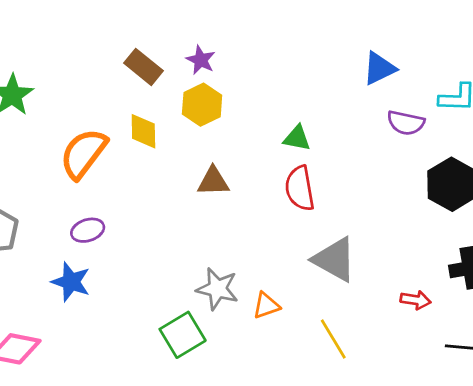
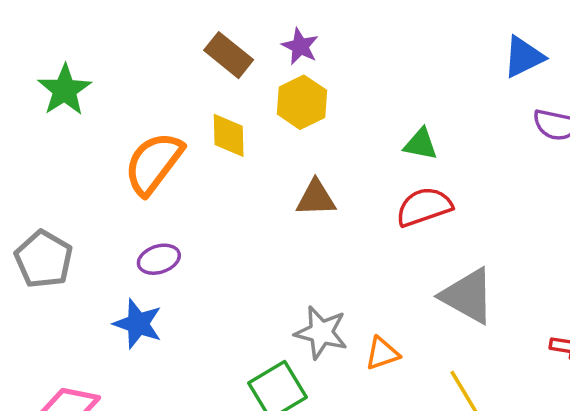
red semicircle: (300, 188) -> (424, 207), turned 81

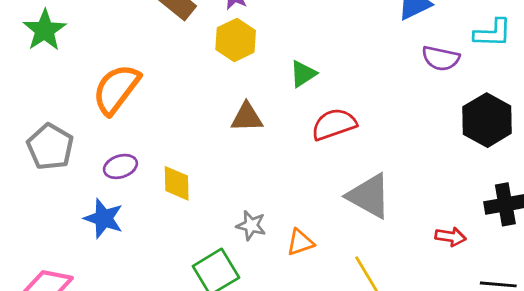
yellow diamond: (229, 135) -> (177, 183), moved
green triangle: (421, 144) -> (303, 74), moved, turned -44
gray pentagon: (44, 259) -> (50, 147), moved
gray star: (321, 333) -> (251, 225), size x0.7

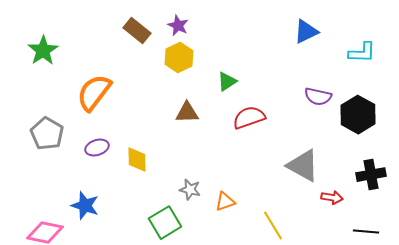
purple semicircle: (441, 58) -> (318, 97), moved
gray triangle: (369, 196) -> (303, 166), moved
blue star: (104, 218) -> (85, 206), moved

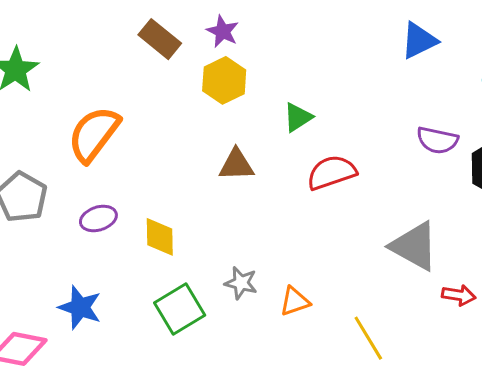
green square: (165, 223) -> (180, 309), moved

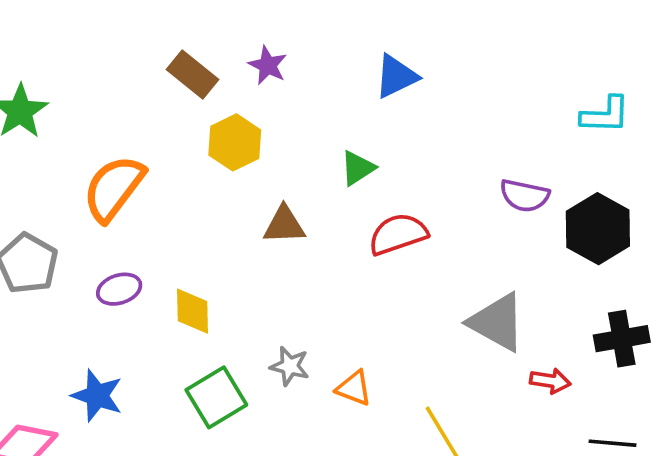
blue triangle: (419, 41) -> (396, 76), moved
yellow hexagon: (224, 80) -> (235, 142), moved
orange triangle: (295, 301) -> (354, 388), turned 40

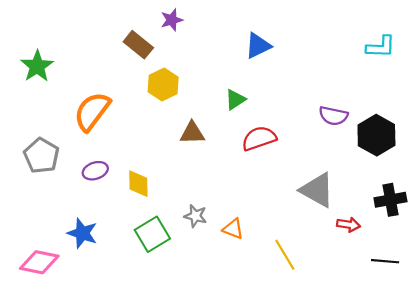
purple star: (268, 65) -> (172, 20), moved, turned 30
cyan L-shape: (605, 115) -> (381, 47), moved

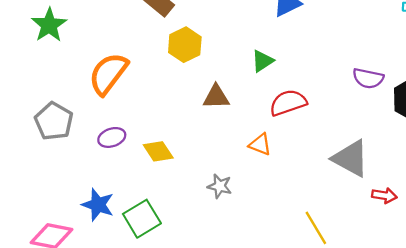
yellow diamond: (138, 184) -> (158, 151), turned -32
orange triangle: (233, 229) -> (260, 144), moved
green square: (152, 234) -> (142, 219), moved

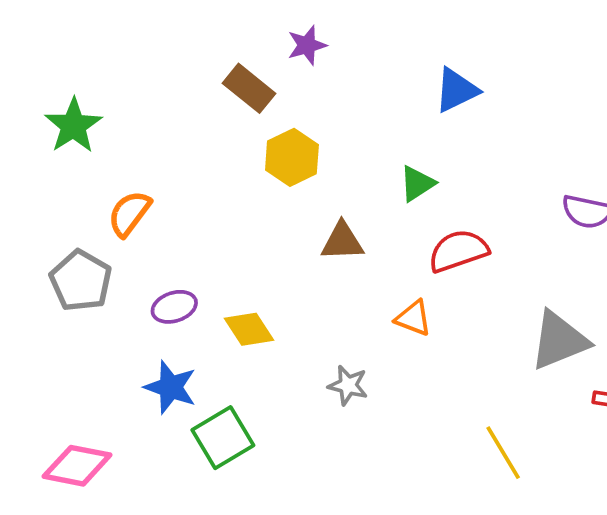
orange semicircle: (108, 74) -> (129, 213), moved, size x0.7
gray triangle: (351, 158) -> (559, 340), turned -51
blue star: (98, 205) -> (171, 387), moved

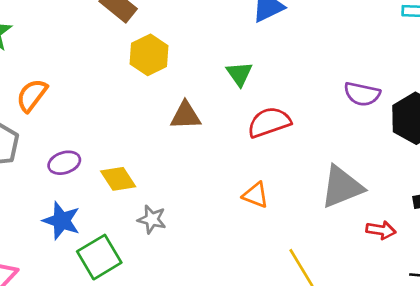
green triangle: (417, 184) -> (239, 74), turned -32
orange triangle: (413, 318) -> (256, 195), moved
gray star: (348, 385) -> (152, 219), moved

